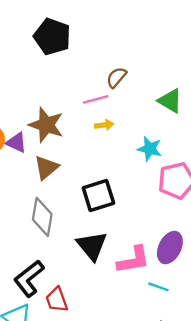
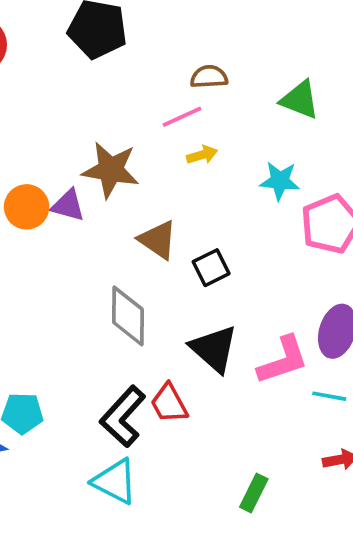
brown semicircle: (116, 77) -> (209, 77), turned 55
brown triangle: (46, 167) -> (158, 240), moved, turned -36
black square: (98, 195) -> (211, 268), size x0.7
red trapezoid: (57, 300) -> (169, 403), moved

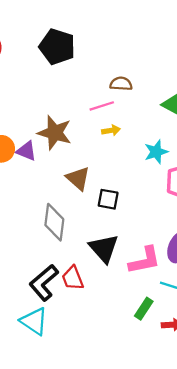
cyan star: (280, 181) -> (156, 152), turned -30
black square: (211, 268) -> (108, 199), turned 30
green rectangle: (254, 493) -> (144, 309), moved

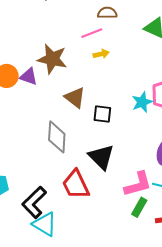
cyan star: (156, 152) -> (142, 102), moved
pink L-shape: (145, 260) -> (138, 184), moved
red trapezoid: (73, 278) -> (76, 185), size x1.4
black L-shape: (44, 283) -> (34, 202), moved

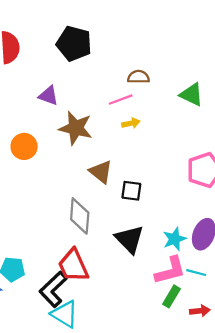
purple triangle: (29, 76) -> (48, 96), moved
cyan star: (142, 102) -> (175, 239), moved
red trapezoid: (76, 185) -> (73, 266), moved

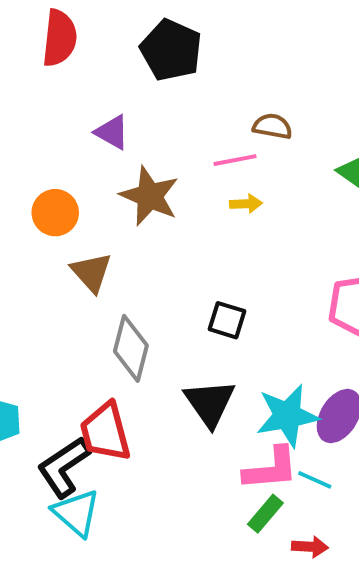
brown triangle: (101, 172) -> (91, 272), moved
cyan star: (175, 239) -> (287, 416), size x1.5

